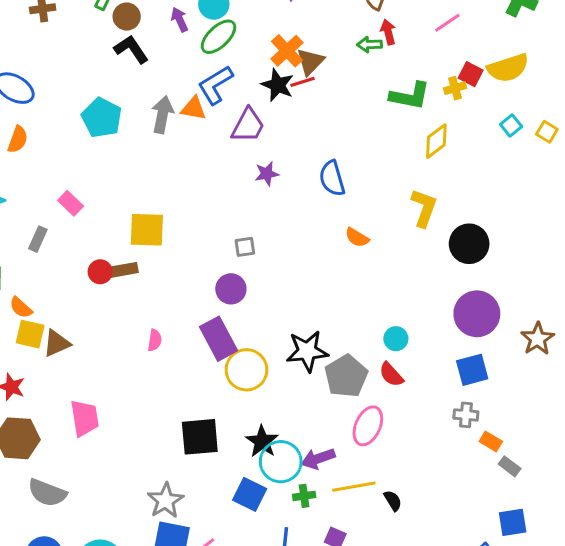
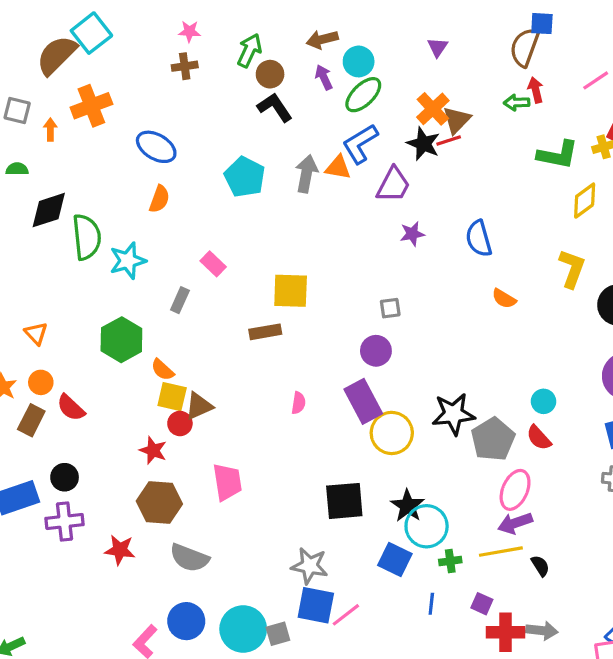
red circle: (100, 272) -> (180, 423), moved
purple arrow: (318, 459) -> (515, 523), moved
gray star: (166, 501) -> (310, 566), turned -30

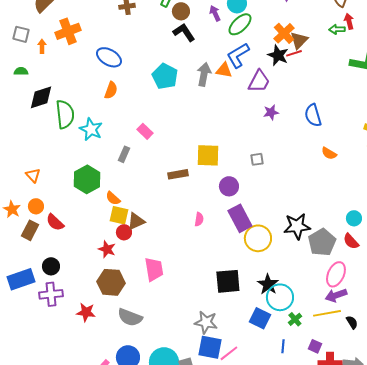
cyan star: (128, 261) -> (91, 129), turned -30
yellow square: (291, 291) -> (208, 155), moved
purple circle: (376, 351) -> (229, 186), moved
green cross: (450, 561) -> (295, 319), turned -32

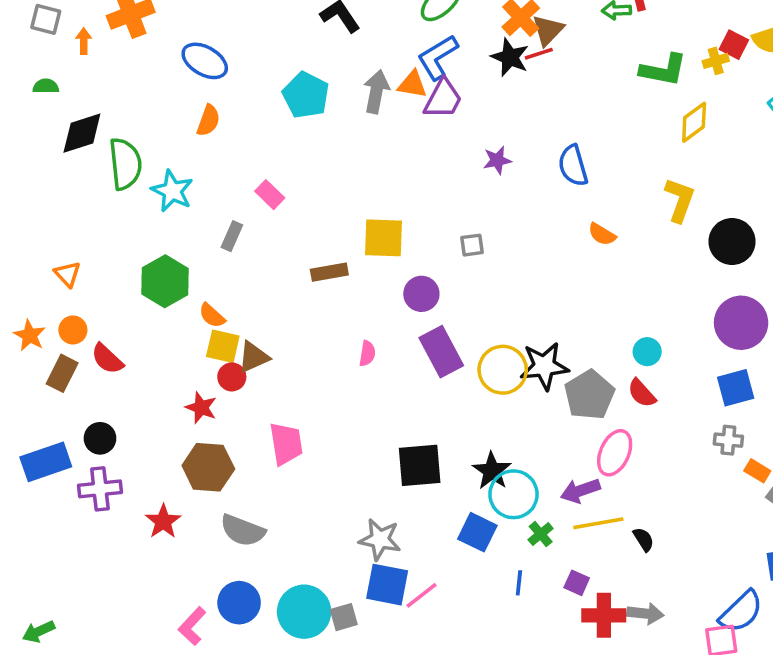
purple trapezoid: (259, 81) -> (443, 99), moved
yellow circle: (258, 238) -> (503, 370), moved
purple arrow: (336, 295) -> (580, 491), moved
red star: (86, 312) -> (163, 521), turned 30

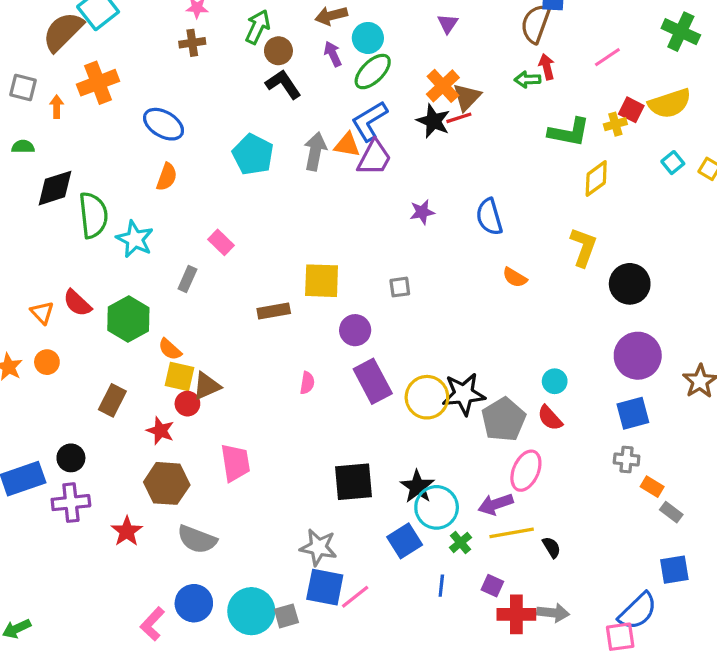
red semicircle: (107, 359) -> (77, 303), moved
brown rectangle: (62, 373) -> (112, 400), moved
blue square: (477, 532) -> (405, 541), turned 32

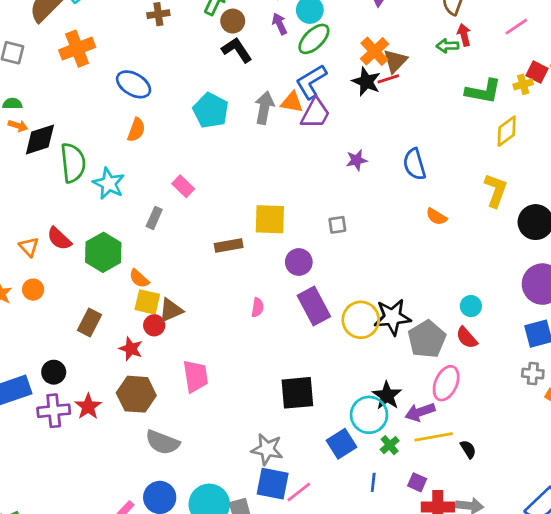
orange arrow: (57, 107) -> (18, 126), moved, turned 108
black star: (417, 487) -> (387, 396), moved
red star: (127, 531) -> (88, 407), moved

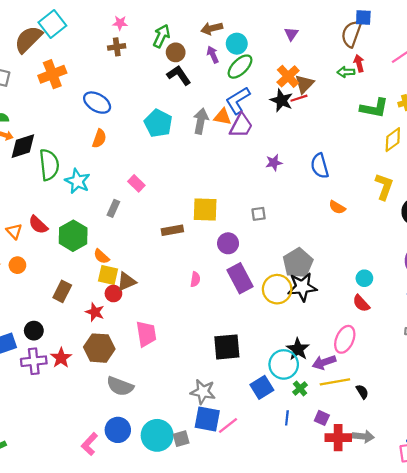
gray pentagon: (427, 339) -> (298, 263), moved

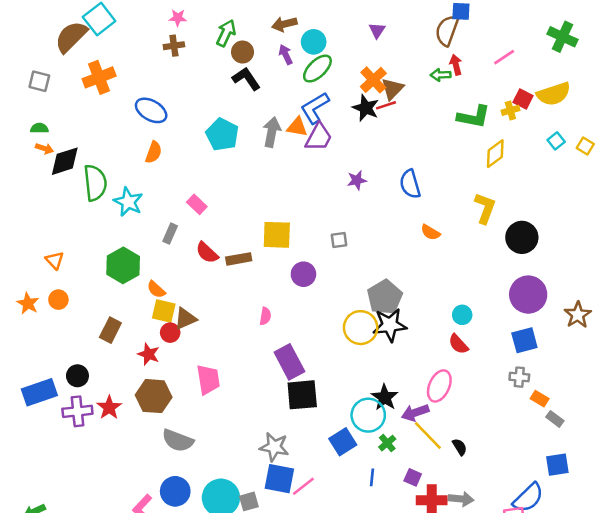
red semicircle: (38, 225) -> (207, 253), moved
purple rectangle: (240, 278) -> (289, 362), moved
yellow line: (335, 382) -> (428, 435), turned 56

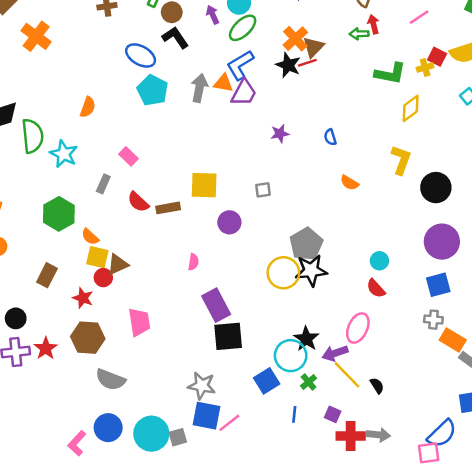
orange cross: (99, 77) -> (36, 36), turned -32
blue ellipse: (151, 110) -> (141, 55), moved
blue semicircle: (410, 184) -> (330, 137), size x0.6
orange rectangle: (540, 399) -> (453, 340), size x1.5

